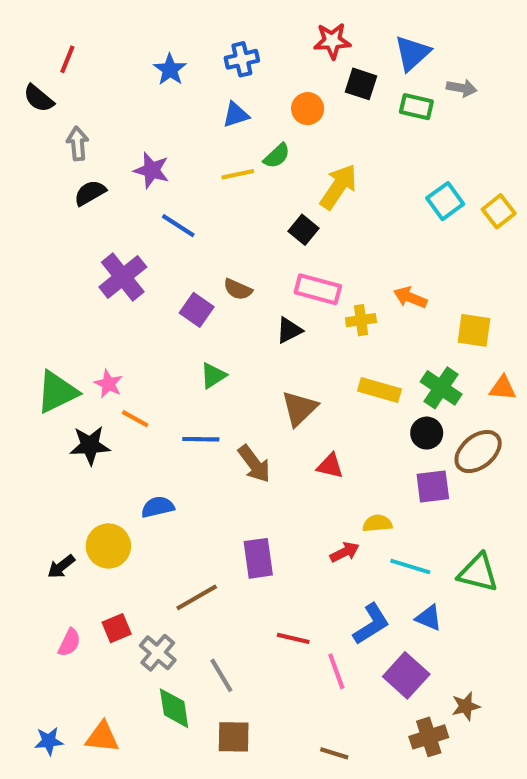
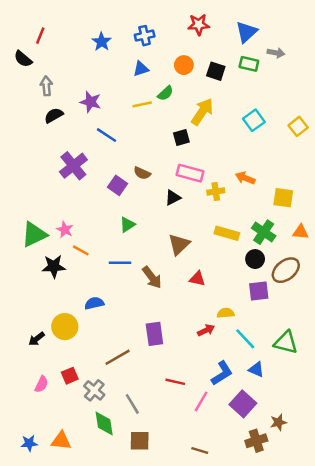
black square: (361, 84) -> (216, 71), moved
cyan square: (445, 201) -> (254, 120), moved
black square: (303, 230) -> (181, 137), turned 35
cyan line: (410, 567) -> (245, 339), turned 30
pink line: (336, 671) -> (201, 401), turned 50

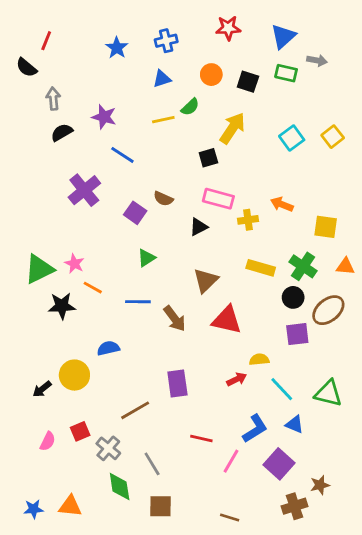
yellow square: (298, 126) -> (333, 137), moved
red triangle: (197, 279) -> (227, 320), size x1.6

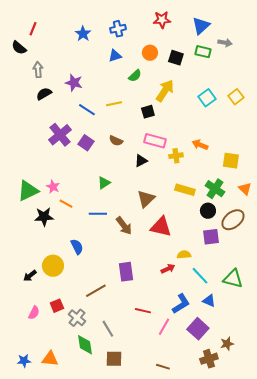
yellow line: (163, 120) -> (114, 104), moved
purple square: (135, 213) -> (86, 143), moved
orange triangle: (345, 266) -> (245, 189), turned 40
blue semicircle: (108, 348) -> (77, 247), turned 77

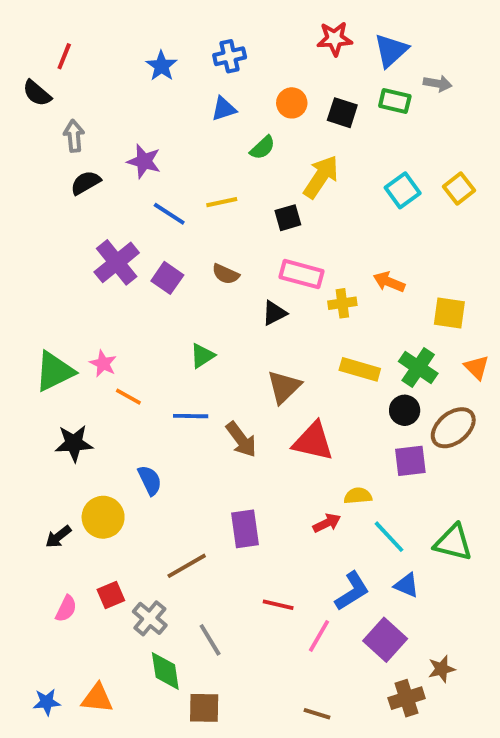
red star: (162, 20) -> (335, 39), moved
black star: (44, 217) -> (74, 443), moved
brown square: (114, 359) -> (204, 708), moved

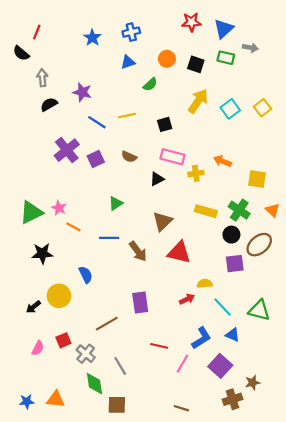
yellow arrow: (321, 177) -> (198, 101), moved
purple square: (167, 278) -> (96, 159), turned 30

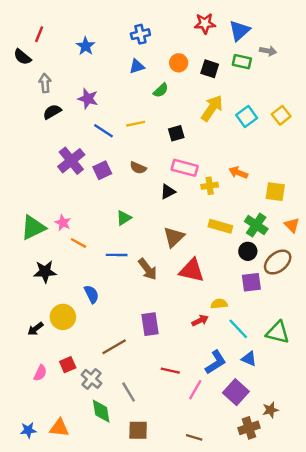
blue star: (92, 38) -> (86, 46), moved
brown square: (117, 405) -> (138, 430), moved

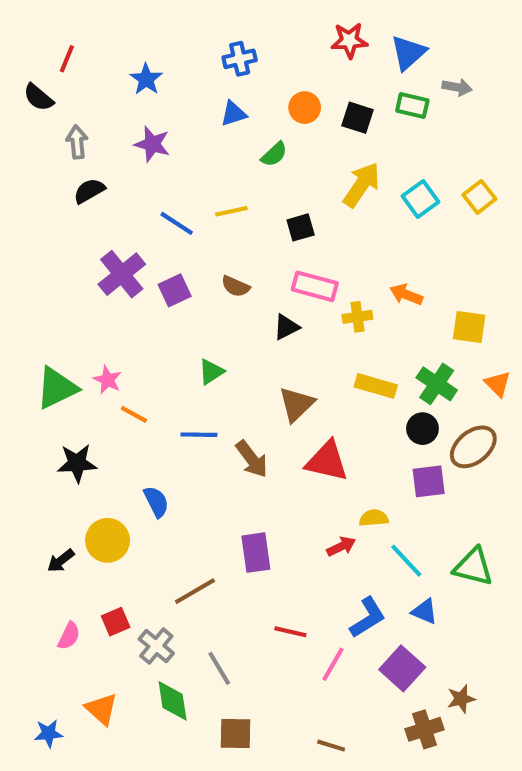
purple star: (88, 99) -> (152, 144), moved
orange triangle: (59, 428) -> (101, 709), moved, turned 36

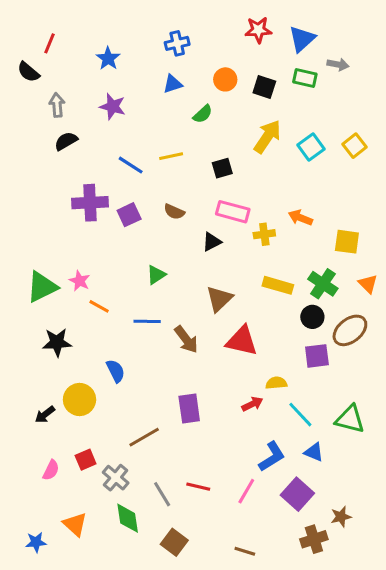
purple cross: (122, 274) -> (90, 203), turned 36
red line: (290, 632) -> (198, 487), moved
brown square: (236, 733) -> (174, 542), turned 36

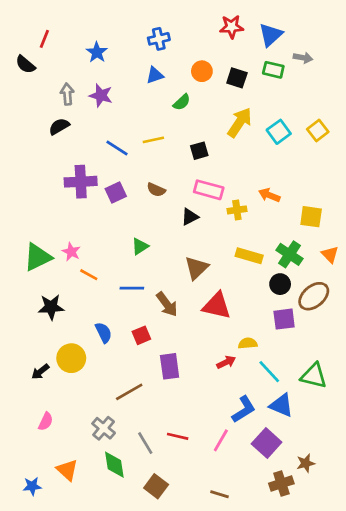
gray arrow: (57, 105) -> (67, 94), moved
blue triangle: (314, 452) -> (281, 405), size x1.4
red square: (86, 460) -> (141, 335), moved

